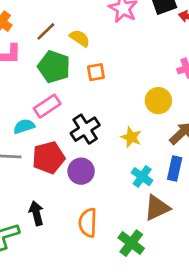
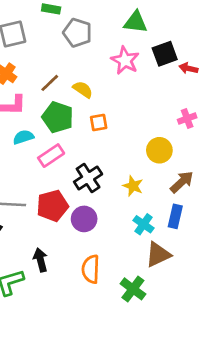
cyan semicircle: (24, 126) -> (23, 137), moved

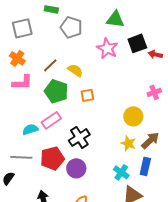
cyan semicircle: (23, 137) -> (30, 129), moved
yellow star: (133, 186) -> (128, 143), moved

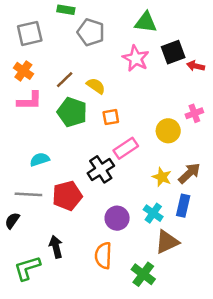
yellow circle: (133, 116) -> (168, 131), moved
pink rectangle: (51, 120) -> (126, 148), moved
purple circle: (76, 168) -> (117, 218), moved

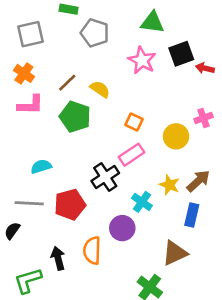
orange square: (111, 117) -> (134, 122), moved, turned 35
cyan cross: (153, 213) -> (142, 202), moved
orange semicircle: (103, 256) -> (92, 250), moved

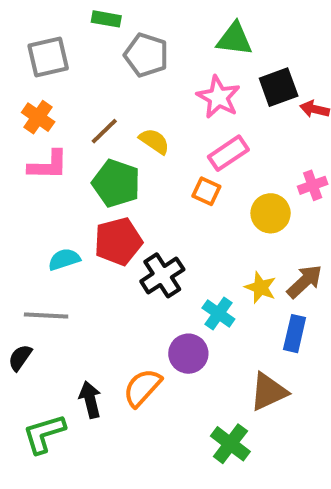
pink rectangle: (131, 155) -> (228, 153), moved
red pentagon: (70, 205) -> (118, 241), moved
orange semicircle: (92, 250) -> (142, 388), turned 40

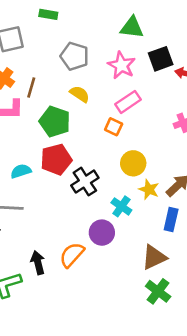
gray pentagon: (146, 55) -> (74, 56), moved
brown line: (104, 131) -> (31, 88), moved, turned -30
yellow circle: (271, 213) -> (133, 163), moved
green cross: (230, 444) -> (158, 291), moved

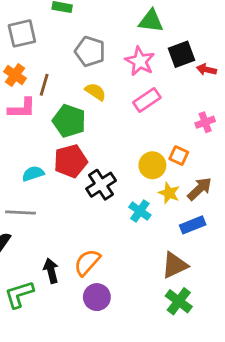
orange square: (114, 127) -> (179, 156), moved
blue rectangle: (171, 219) -> (193, 225), turned 55
purple circle: (102, 233) -> (97, 297), moved

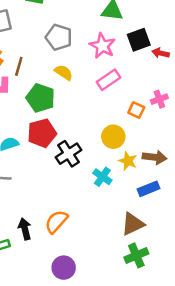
orange square: (179, 156) -> (136, 110), moved
brown arrow: (200, 189) -> (155, 157), turned 50
purple circle: (97, 297) -> (64, 268), moved
green cross: (179, 301) -> (136, 255), turned 30

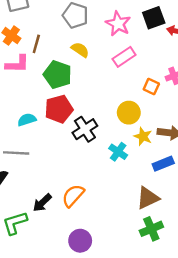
black arrow: (25, 229) -> (42, 203), turned -120

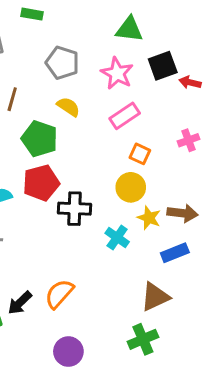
orange square: (151, 87) -> (140, 154), moved
black cross: (85, 129) -> (75, 209), turned 35
green cross: (151, 229) -> (143, 339), moved

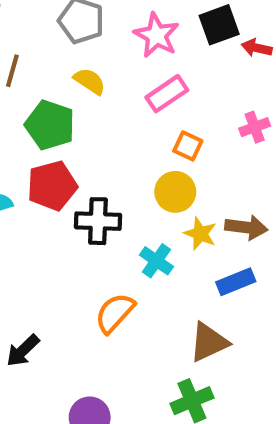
orange semicircle: (59, 294) -> (115, 313), moved

